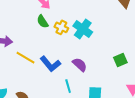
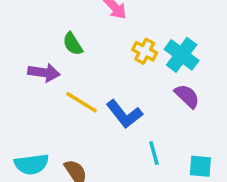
green semicircle: (43, 22) -> (73, 44), moved
purple semicircle: (80, 65) -> (187, 96), moved

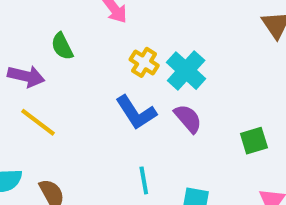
yellow line: (81, 102) -> (38, 122), moved
blue L-shape: (124, 114) -> (136, 112), moved

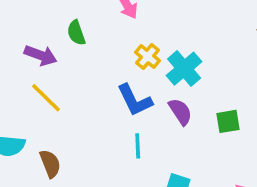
green square: (254, 141) -> (228, 121), moved
cyan line: (144, 180) -> (138, 146), moved

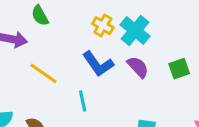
yellow line: (46, 98) -> (43, 73), moved
cyan line: (138, 146) -> (83, 101), moved

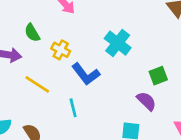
yellow cross: (103, 26) -> (61, 50), moved
purple semicircle: (138, 67) -> (146, 101), moved

